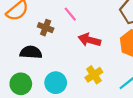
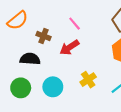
pink line: (70, 14) -> (75, 24), moved
red arrow: (89, 40) -> (69, 47), moved, turned -48

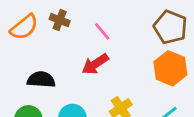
brown cross: (43, 36) -> (60, 20), moved

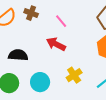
red arrow: (95, 64) -> (56, 44), turned 60

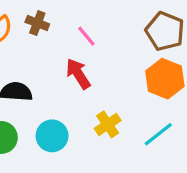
red arrow: (56, 44) -> (78, 74), turned 30

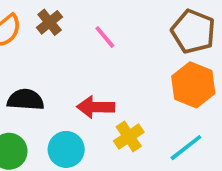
brown cross: (37, 23) -> (50, 22), turned 30
red arrow: (78, 74) -> (96, 107), moved, turned -56

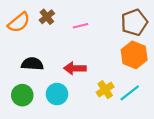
brown pentagon: (193, 31) -> (134, 22), turned 30
pink line: (105, 37) -> (80, 26), turned -64
yellow cross: (129, 137) -> (105, 90), moved

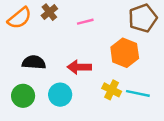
orange hexagon: (134, 55) -> (125, 53), moved
yellow cross: (105, 90) -> (112, 90), turned -30
cyan line: (130, 93) -> (138, 93), turned 50

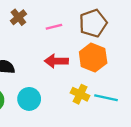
brown pentagon: (143, 18) -> (93, 23), moved
red arrow: (79, 67) -> (56, 61), moved

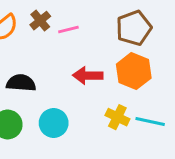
pink line: (54, 27) -> (68, 29), moved

